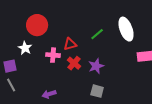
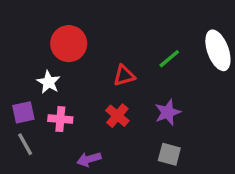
pink cross: (53, 55) -> (60, 119), moved
red cross: (74, 63) -> (117, 116), moved

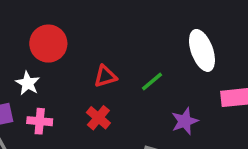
green line: (169, 59) -> (152, 81), moved
purple star: (168, 112) -> (185, 121), moved

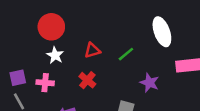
white star: (28, 83) -> (55, 55), moved
purple star: (185, 121) -> (150, 83), turned -30

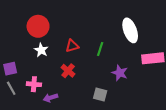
green line: (126, 54) -> (100, 49), turned -32
pink cross: (45, 83) -> (34, 84), moved

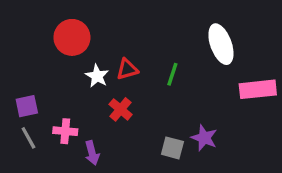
white star: (41, 50) -> (97, 76), moved
purple star: (120, 73) -> (204, 138), moved
purple arrow: (50, 98) -> (92, 153), turned -88

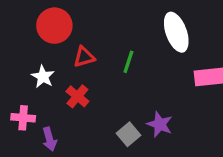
red circle: (72, 37) -> (54, 26), moved
white star: (97, 76) -> (43, 77), moved
gray square: (172, 148) -> (128, 134), turned 35

